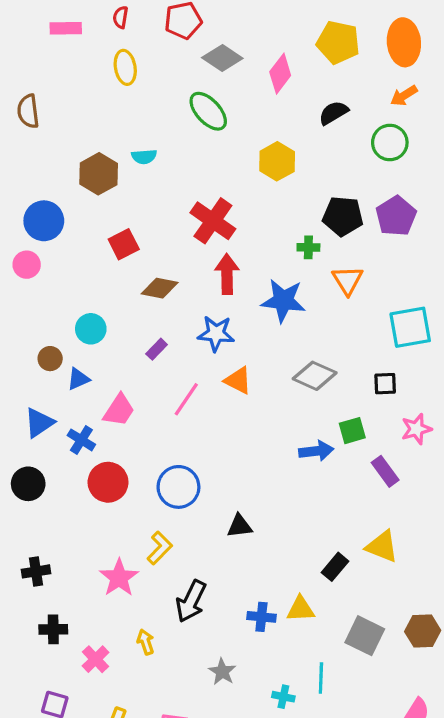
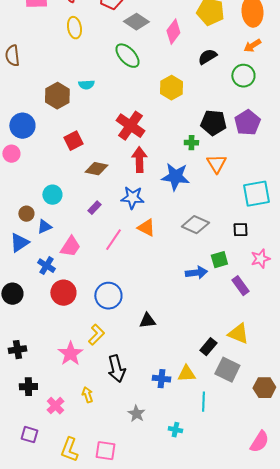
blue triangle: (39, 423) -> (19, 243), moved
black arrow: (191, 601) -> (116, 369), turned -40
gray square: (365, 636) -> (227, 370), moved
cyan line: (321, 678) -> (203, 402), moved

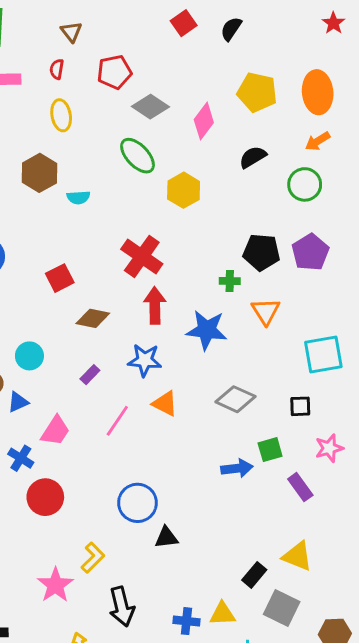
yellow hexagon: (171, 88) -> (184, 190), moved
brown hexagon: (57, 96) -> (40, 173), moved
blue circle: (108, 296) -> (137, 503), moved

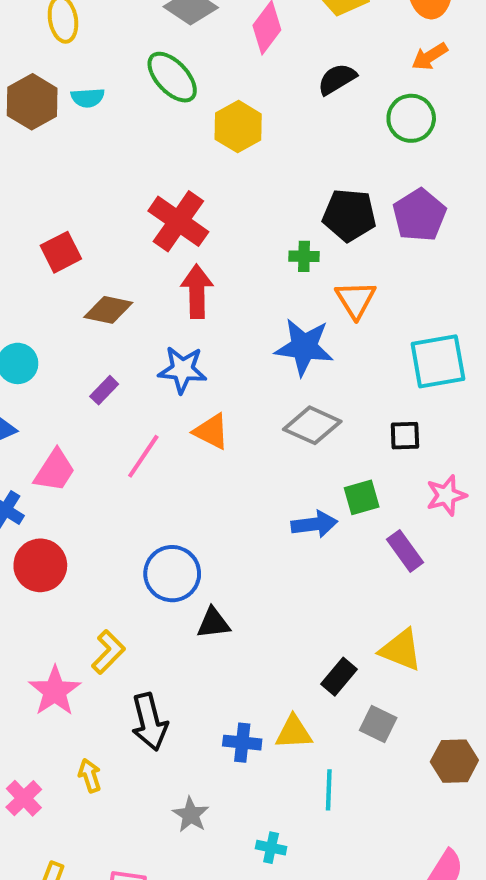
cyan semicircle: (78, 197) -> (88, 98), moved
blue star: (207, 330) -> (304, 347), moved
gray square: (282, 608) -> (378, 724), size x0.7

